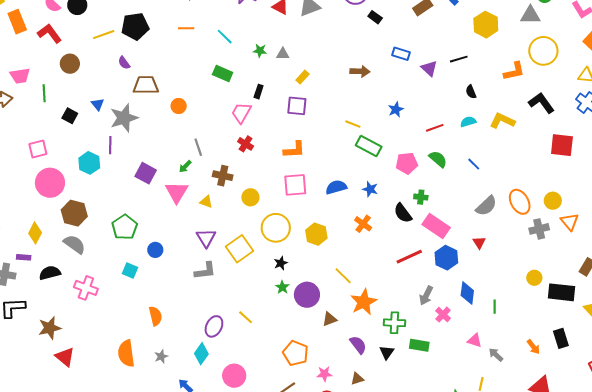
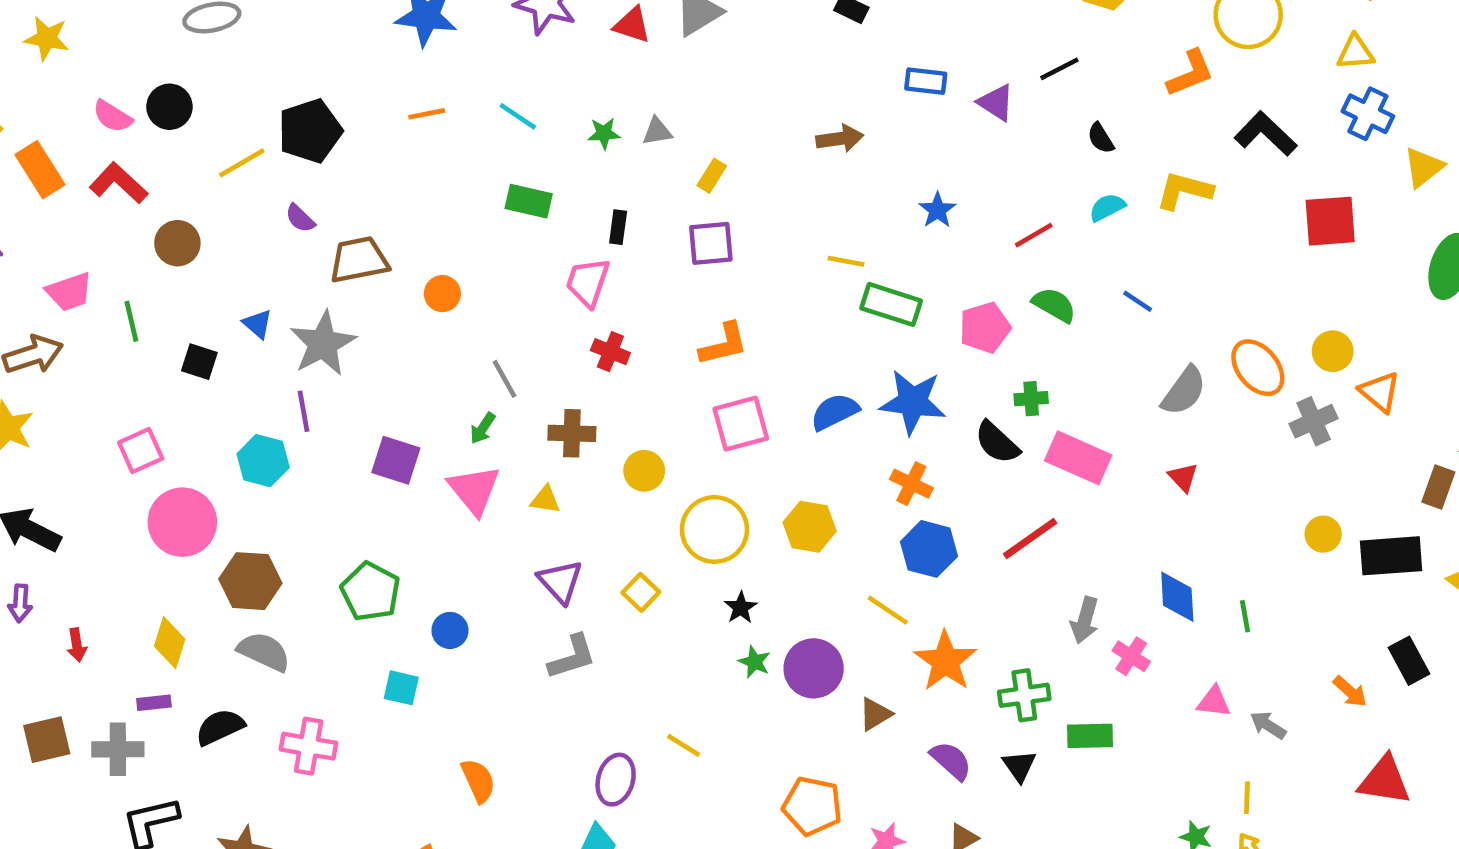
blue star: (370, 189) -> (913, 402), size x1.8
yellow square: (239, 249) -> (641, 592), size x0.6
blue hexagon: (446, 258) -> (929, 549), moved

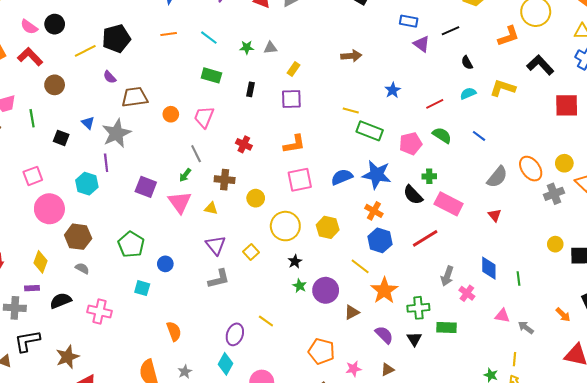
blue rectangle: (926, 81) -> (409, 21), moved
pink trapezoid: (588, 282) -> (204, 117), moved
gray semicircle: (264, 652) -> (82, 268), size x0.6

